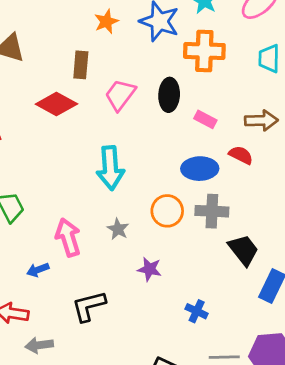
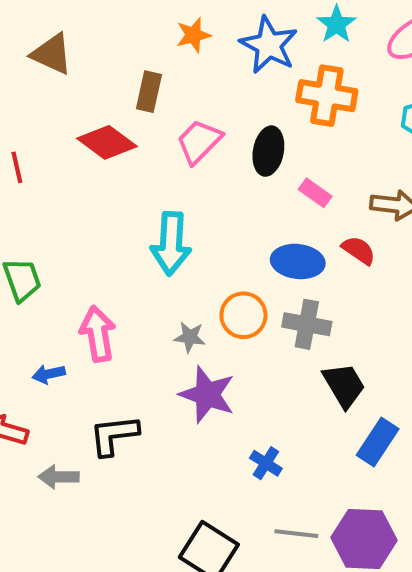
gray star: (118, 229) -> (190, 337), moved, turned -30
purple star: (149, 269) -> (207, 395), size x1.6
gray arrow: (39, 345) -> (59, 477), moved

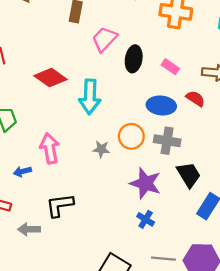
red diamond: (107, 142) -> (50, 78), moved
black ellipse: (268, 151) -> (134, 59), moved
purple star: (207, 395) -> (145, 183), moved

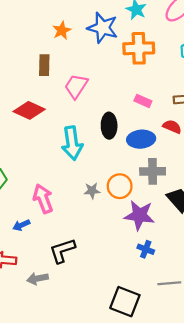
black ellipse: (134, 59) -> (109, 126), moved
red diamond: (50, 78) -> (29, 110), moved
orange circle: (131, 136) -> (120, 186), moved

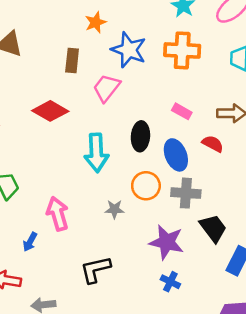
blue star: (103, 28) -> (129, 50), moved
blue ellipse: (141, 139) -> (176, 155), turned 68
orange circle: (120, 186) -> (146, 186), moved
blue arrow: (21, 225) -> (30, 242), turned -42
black L-shape: (62, 251) -> (95, 269), moved

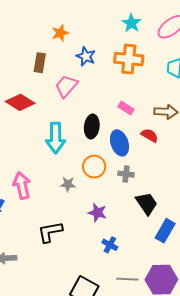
blue star: (129, 50) -> (86, 56), size x0.7
gray cross: (186, 193) -> (126, 174), size x0.7
purple star: (167, 242) -> (97, 213), moved, size x0.7

